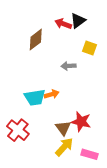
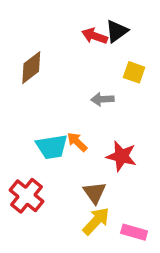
brown diamond: (36, 40) -> (31, 68), moved
orange arrow: (52, 94) -> (77, 142), turned -120
red star: (81, 122) -> (121, 156), moved

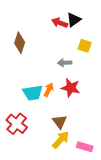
brown diamond: (31, 68) -> (20, 43), turned -35
orange arrow: (77, 142) -> (49, 90), turned 72
red star: (121, 156) -> (71, 88), moved

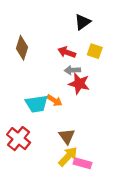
red arrow: (60, 23) -> (67, 52), moved
red star: (71, 88) -> (79, 84), moved
orange arrow: (49, 90) -> (54, 100), turned 96
pink rectangle: (85, 147) -> (82, 163), moved

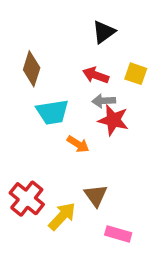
black triangle: (82, 22) -> (104, 32), moved
cyan trapezoid: (37, 104) -> (52, 112), moved
yellow arrow: (68, 157) -> (62, 216), moved

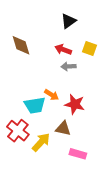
brown diamond: (32, 69) -> (21, 45), turned -35
cyan trapezoid: (52, 112) -> (35, 105), moved
red star: (113, 120) -> (75, 104), moved
brown triangle: (96, 195) -> (63, 128), turned -42

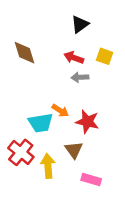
brown triangle: (63, 128) -> (74, 150), turned 42
yellow arrow: (41, 142) -> (48, 166), turned -48

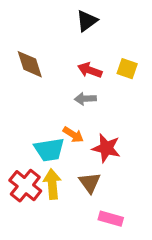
black triangle: (80, 24) -> (87, 21), moved
gray arrow: (80, 77) -> (85, 99), moved
yellow arrow: (48, 166) -> (52, 184), moved

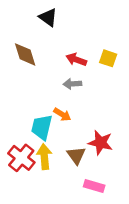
black triangle: (87, 21) -> (48, 17), moved, turned -48
red star: (106, 148) -> (100, 143), moved
cyan trapezoid: (49, 150) -> (42, 127), turned 112

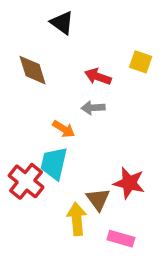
yellow square: (108, 58) -> (141, 62), moved
orange arrow: (62, 114) -> (64, 129), moved
yellow arrow: (44, 157) -> (77, 219), moved
red cross: (21, 158) -> (26, 181), moved

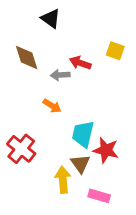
gray arrow: (93, 108) -> (60, 75), moved
cyan trapezoid: (54, 163) -> (83, 134), moved

